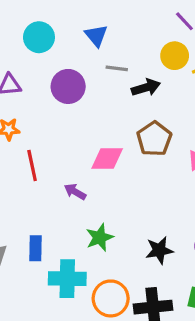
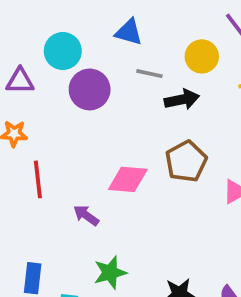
blue triangle: (96, 36) -> (129, 32), turned -40
cyan circle: (39, 37) -> (63, 51), moved
yellow circle: (175, 56) -> (202, 56), moved

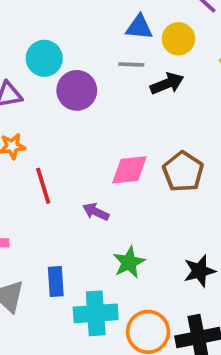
blue triangle: (129, 32) -> (139, 27), moved
brown pentagon: (186, 161) -> (183, 172), moved

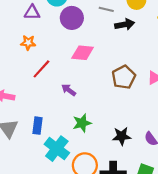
pink diamond: (129, 170) -> (83, 53), moved
red line: (43, 186) -> (41, 69), turned 48
cyan cross: (96, 313) -> (57, 149), turned 30

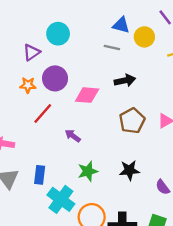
purple triangle: (32, 12) -> (32, 52), turned -35
purple circle: (72, 18) -> (55, 78), moved
black arrow: (125, 24) -> (125, 80), moved
black star: (122, 136) -> (129, 170), moved

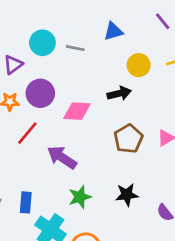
blue triangle: (121, 25) -> (113, 31), turned -30
yellow circle: (144, 37) -> (139, 65), moved
gray line: (112, 48) -> (75, 48), moved
purple arrow: (73, 136) -> (62, 157), size x1.6

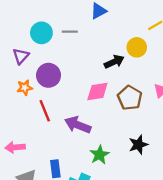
yellow circle: (139, 65) -> (137, 47), moved
pink diamond: (77, 111) -> (97, 91), moved
red line: (27, 133) -> (45, 111), turned -50

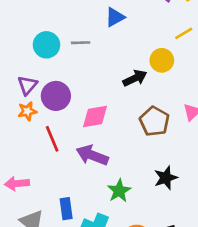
purple triangle: (21, 56) -> (27, 85), moved
pink diamond: (97, 91) -> (95, 117), moved

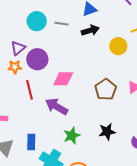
black arrow: (135, 78) -> (90, 30), moved

